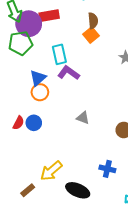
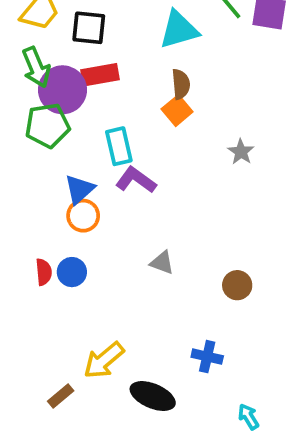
red semicircle: (18, 123) -> (44, 272), turned -32

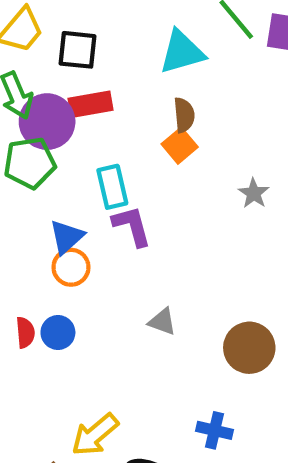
purple L-shape: (136, 180) -> (132, 226), turned 39
brown circle: (237, 285) -> (249, 348), size x1.5

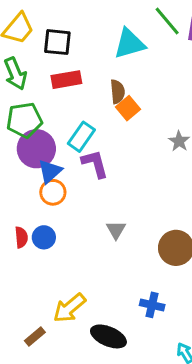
brown semicircle: (184, 115) -> (117, 92), moved
purple circle: (47, 122) -> (36, 149), moved
cyan rectangle: (112, 187) -> (81, 137), turned 48
gray triangle: (162, 322) -> (116, 230), turned 40

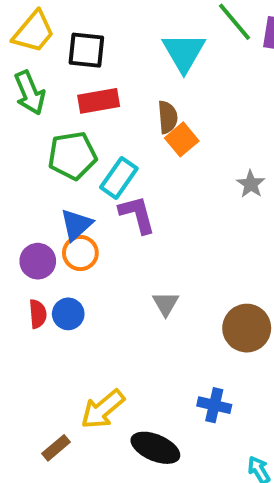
cyan triangle: (129, 44) -> (184, 52), turned -44
green pentagon: (24, 120) -> (72, 156), moved
purple circle: (36, 149) -> (38, 261), moved, size x0.7

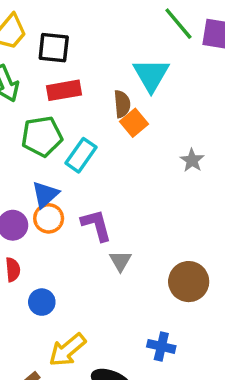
cyan triangle: (184, 52) -> (151, 75), moved
purple L-shape: (137, 214) -> (96, 225), moved
blue circle: (68, 314) -> (42, 302), moved

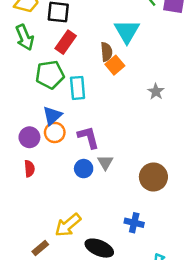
red rectangle: (64, 90) -> (66, 42), turned -45
cyan rectangle: (81, 155) -> (78, 88), turned -40
blue circle: (42, 302) -> (84, 169), moved

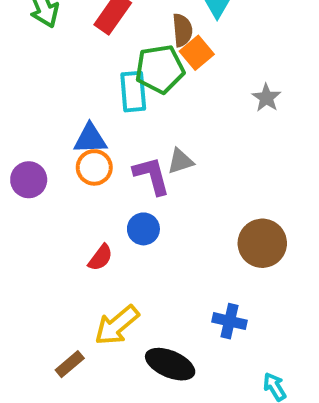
green pentagon: (50, 75) -> (160, 69), moved
blue triangle: (52, 116) -> (90, 139), turned 40
purple circle: (29, 137) -> (29, 180), moved
gray triangle: (105, 163) -> (180, 161), moved, turned 42
red semicircle: (29, 169) -> (100, 258), moved, turned 42

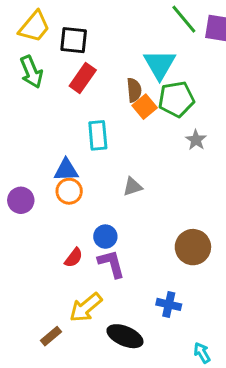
green pentagon: (160, 69) -> (176, 99), moved
purple L-shape: (152, 176) -> (111, 264), moved

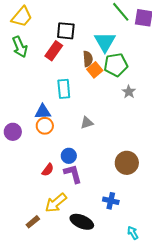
black square: (74, 40) -> (66, 31), moved

